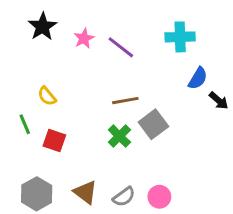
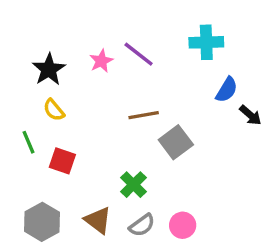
black star: (43, 27) -> (49, 69), moved
pink star: (84, 38) -> (101, 61), moved
green cross: (119, 136) -> (133, 185), moved

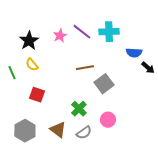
cyan cross: (206, 42) -> (109, 32), moved
blue semicircle: (227, 90) -> (134, 53), turned 63
green line: (28, 142) -> (12, 73), moved
pink circle: (183, 225) -> (108, 120), moved

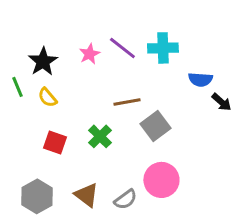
green line: (12, 73) -> (18, 87), moved
green cross: (79, 109) -> (100, 136), moved
pink circle: (108, 120) -> (161, 180), size x1.5

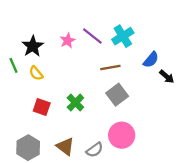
cyan cross: (163, 48) -> (123, 36), turned -30
blue semicircle: (200, 79) -> (151, 60), turned -54
brown line: (127, 102) -> (110, 68), moved

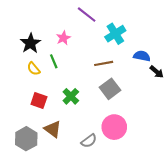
purple line: (92, 36) -> (87, 15), moved
blue semicircle: (151, 60) -> (142, 56), turned -119
green line: (14, 65) -> (54, 61), moved
brown triangle: (65, 146) -> (53, 129), moved

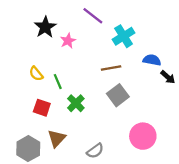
black star: (30, 43) -> (45, 27), moved
green line: (54, 61) -> (58, 82), moved
pink circle: (114, 127) -> (143, 136), moved
brown triangle: (53, 129) -> (57, 138), turned 36

